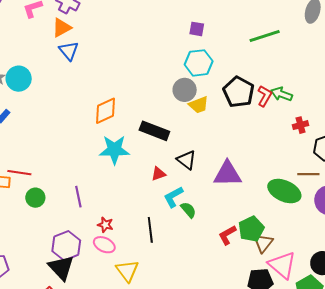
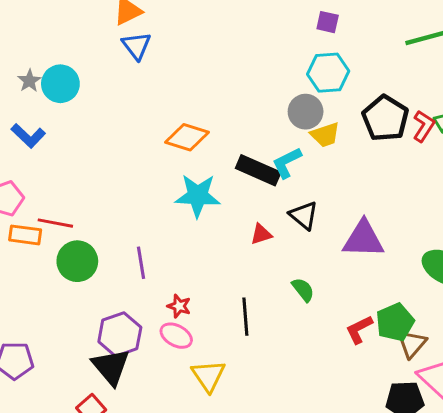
orange diamond: (106, 111) -> (187, 137), turned 40
cyan L-shape: (173, 197) -> (287, 163), moved
green circle: (35, 198) -> (77, 261), size x1.4

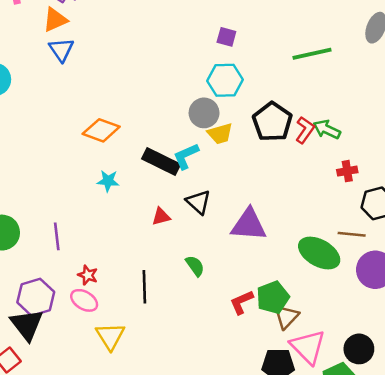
cyan star: (198, 196) -> (108, 181), size x0.6

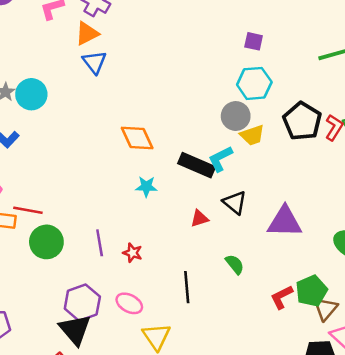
orange diamond: (101, 130) -> (137, 138), turned 48
red star: (88, 275) -> (133, 253), moved

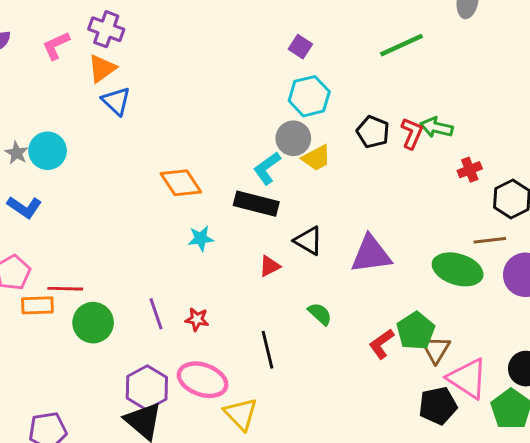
purple square: (254, 41) -> (300, 47), turned 30
black pentagon: (302, 121) -> (373, 132), size x0.7
cyan L-shape: (220, 159) -> (267, 168), moved
pink ellipse: (129, 303) -> (203, 380), size x1.5

